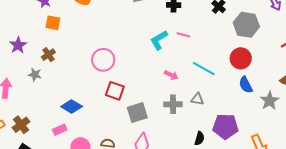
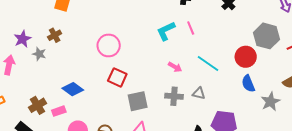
gray hexagon: (246, 25) -> (266, 36), moved
pink line: (183, 35) -> (191, 28), turned 48
purple star: (18, 45) -> (22, 39), moved
brown cross: (21, 125) -> (38, 105), moved

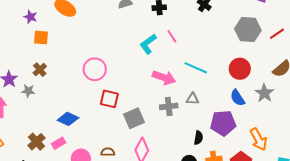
red circle: (246, 57) -> (240, 69), moved
pink arrow: (175, 67) -> (164, 78), size x1.6
blue semicircle: (248, 84) -> (237, 98), moved

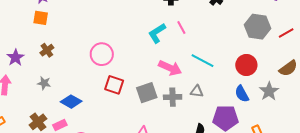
orange square: (41, 38) -> (41, 18), moved
gray star: (28, 91) -> (44, 83), moved
gray square: (134, 118) -> (147, 93), moved

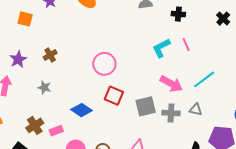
orange square: (41, 18) -> (25, 19), moved
cyan line: (203, 61) -> (204, 79), turned -70
blue diamond: (71, 102) -> (81, 110), moved

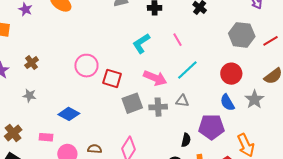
pink line: (186, 44) -> (177, 40), moved
red square: (114, 96) -> (112, 78), moved
brown cross: (35, 125) -> (13, 133), moved
pink rectangle: (56, 131) -> (46, 137), turned 32

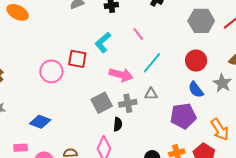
red square: (112, 78) -> (77, 59), moved
black semicircle: (186, 140) -> (118, 124), moved

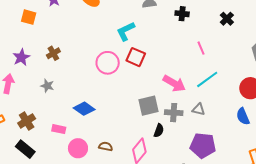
cyan L-shape: (103, 42) -> (126, 31), moved
purple pentagon: (183, 116) -> (203, 146), moved

